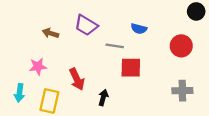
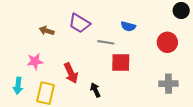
black arrow: (103, 97) -> (95, 90), turned -40

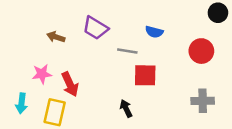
red arrow: (71, 73) -> (70, 84), moved
black arrow: (95, 90) -> (126, 108), moved

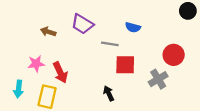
red circle: (201, 51) -> (174, 55), moved
gray cross: (203, 101) -> (158, 79), moved, turned -30

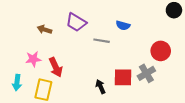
red square: (125, 65) -> (123, 77), moved

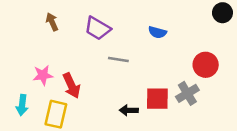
brown arrow: (44, 30) -> (52, 22), moved, turned 48
gray line: (102, 41) -> (118, 60), moved
black arrow: (101, 87) -> (129, 110), turned -64

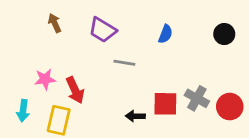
black circle: (222, 13) -> (224, 34), moved
blue semicircle: (157, 32) -> (165, 34), turned -84
red circle: (206, 65) -> (230, 107), moved
gray cross: (187, 93) -> (197, 98), turned -30

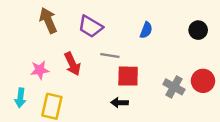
brown arrow: (55, 23) -> (48, 20), size x1.5
red arrow: (75, 90) -> (72, 64), moved
red square: (165, 104) -> (128, 76), moved
red circle: (230, 107) -> (203, 81), moved

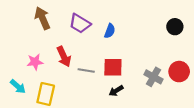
blue semicircle: (146, 30) -> (110, 31), moved
gray line: (110, 55) -> (86, 70), moved
cyan arrow: (20, 98) -> (18, 86), turned -56
black arrow: (120, 103) -> (116, 91), moved, turned -32

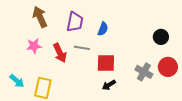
purple trapezoid: (80, 23) -> (75, 22), turned -110
black circle: (175, 27) -> (161, 37), moved
pink star: (35, 62) -> (34, 46), moved
gray line: (86, 70) -> (82, 48), moved

